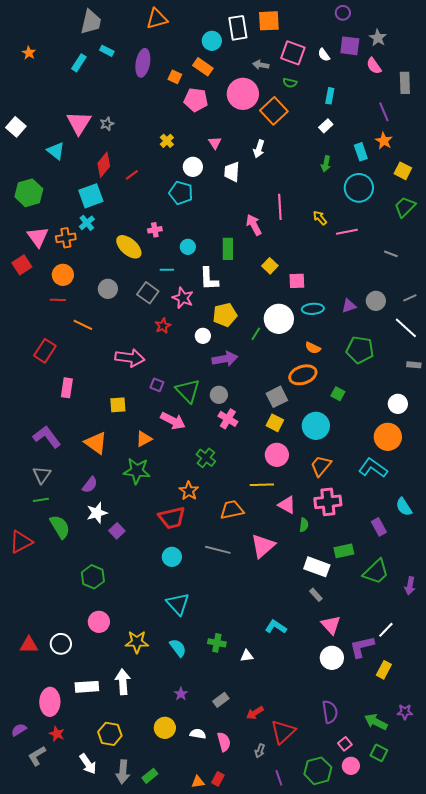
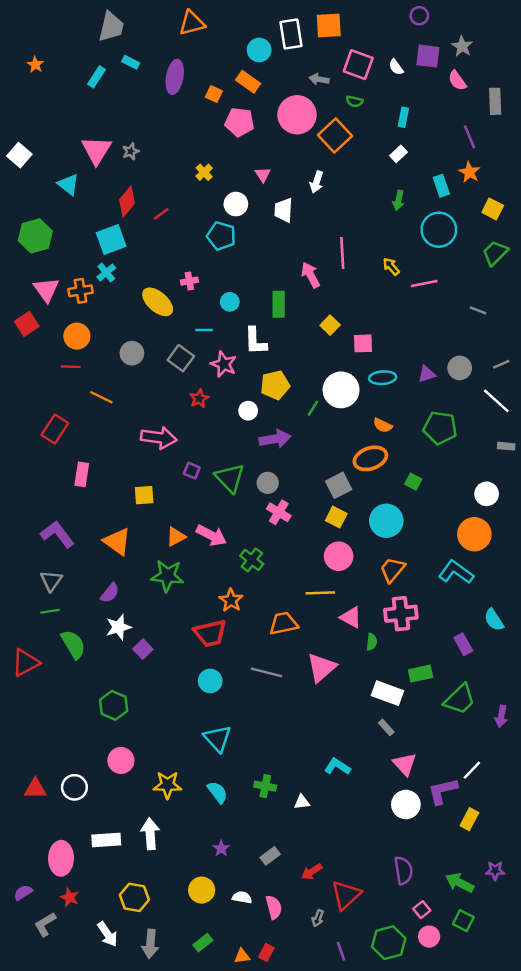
pink arrow: (173, 421) -> (211, 535), moved
green rectangle: (150, 776) -> (203, 943), moved

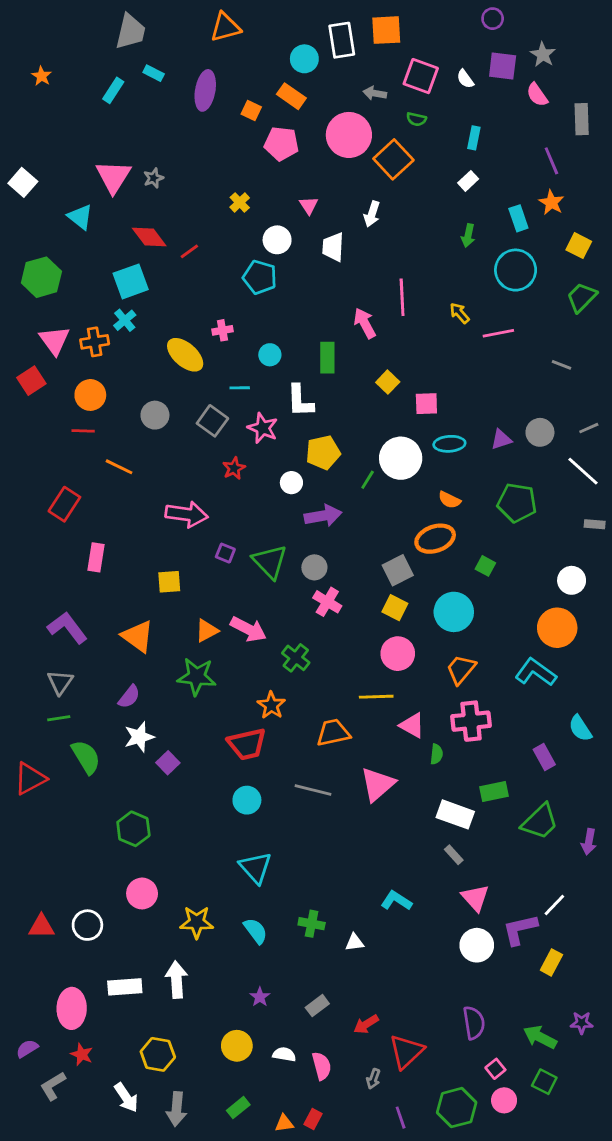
red diamond: (127, 202) -> (149, 237), turned -76

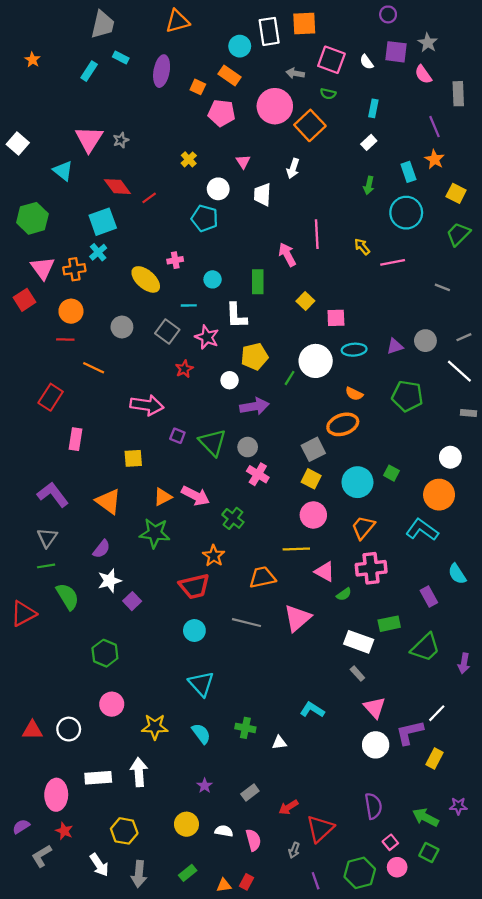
green square: (485, 566) -> (391, 473), moved
green semicircle: (437, 754) -> (344, 594), turned 49

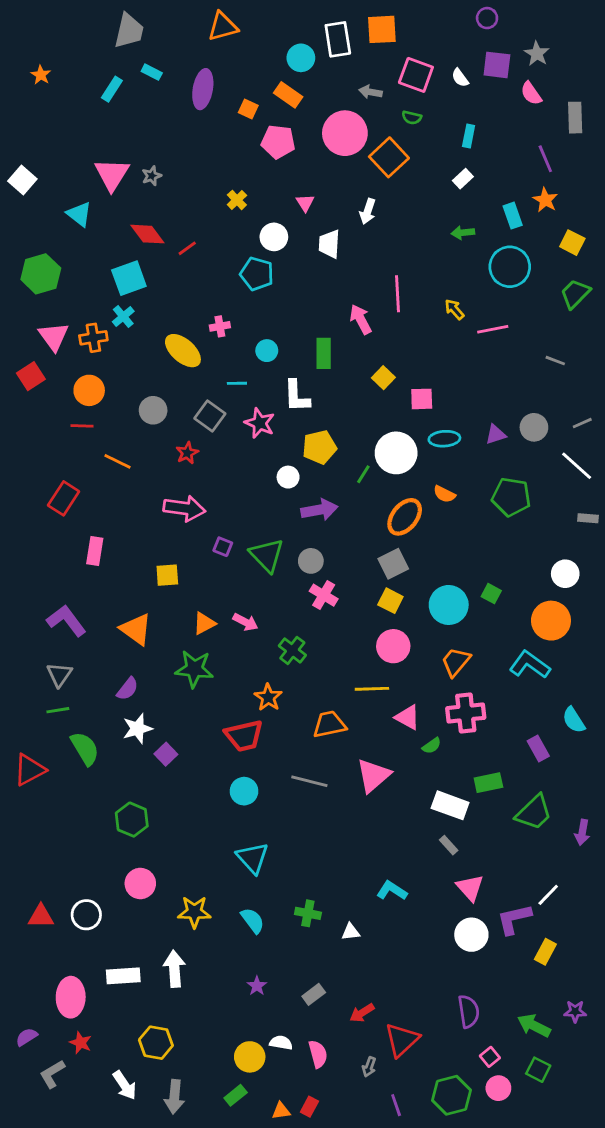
green arrow: (369, 185) -> (463, 233), turned 72
red star: (184, 369) -> (187, 453), moved
orange ellipse: (343, 424) -> (405, 517), moved, turned -32
pink arrow: (196, 496) -> (245, 622), size x0.7
yellow circle: (186, 824) -> (250, 1057), moved

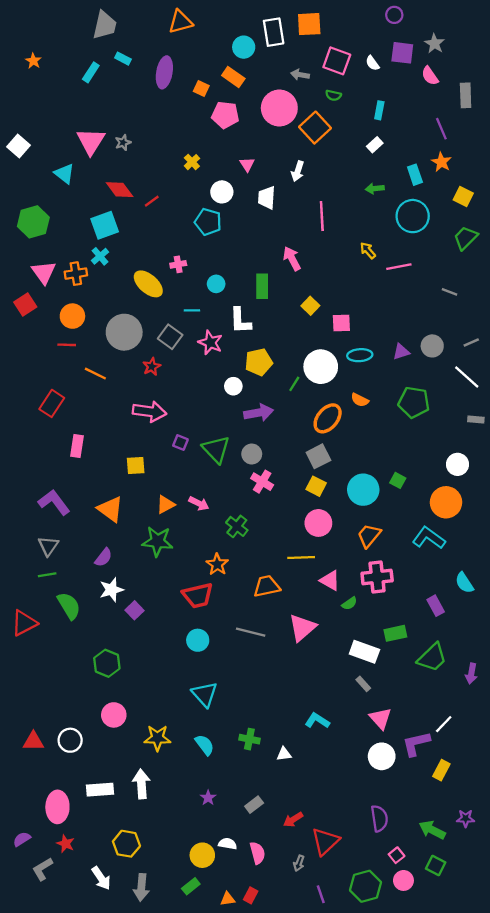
pink line: (398, 294) -> (322, 216), moved
gray circle: (153, 410) -> (124, 332), size x1.6

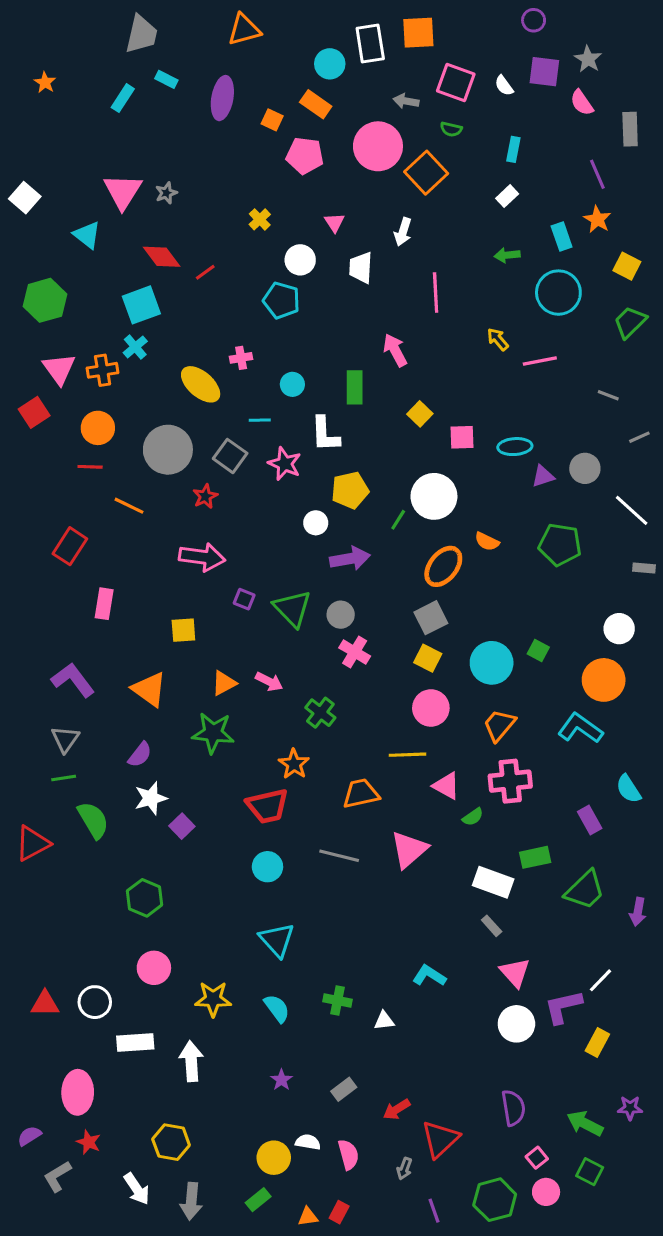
gray line: (471, 343) -> (639, 437), moved
cyan ellipse: (360, 355) -> (515, 447), moved
white rectangle: (100, 790) -> (135, 1043), moved

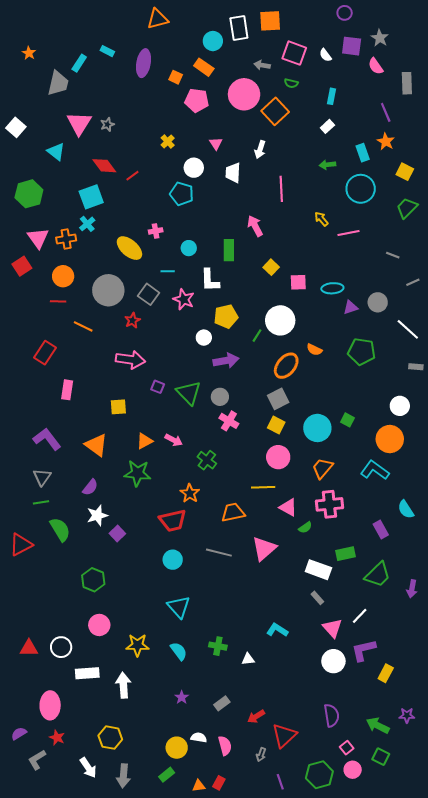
gray trapezoid: (141, 34) -> (58, 83), moved
white line: (600, 980) -> (360, 616), moved

